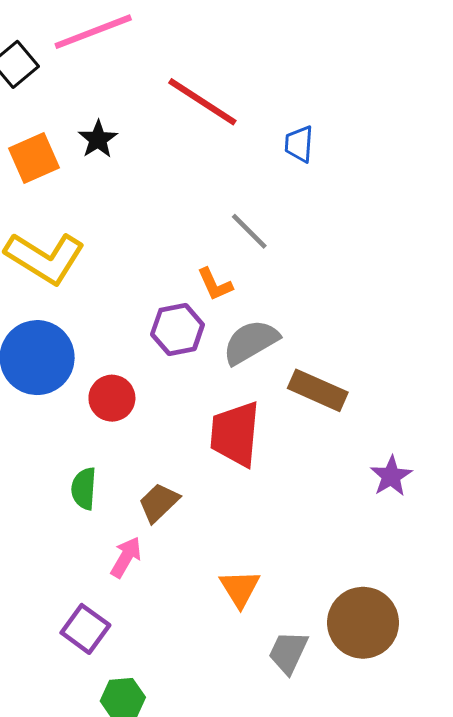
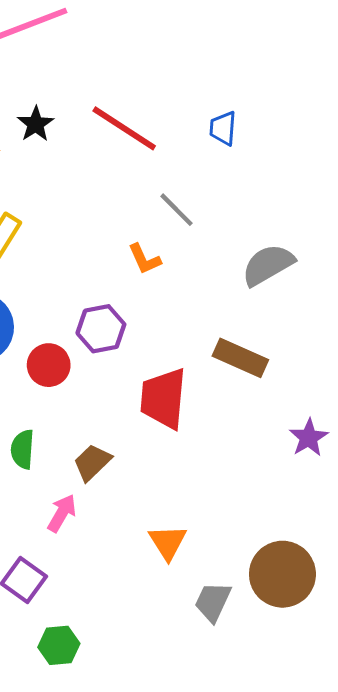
red line: (202, 102) -> (124, 128), moved
purple hexagon: (177, 330) -> (101, 329), moved
gray semicircle: (251, 342) -> (268, 265), moved

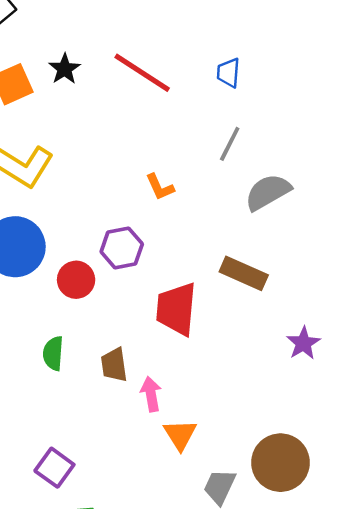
gray line: (176, 210) -> (230, 144), moved, turned 72
brown trapezoid: (92, 462) -> (114, 365), turned -54
pink arrow: (62, 513) -> (151, 394), moved, turned -40

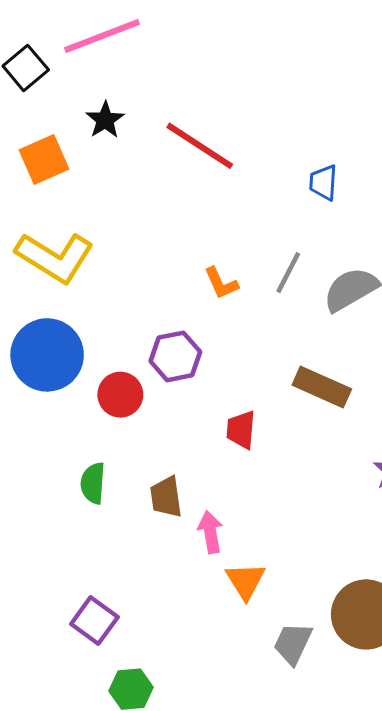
black star: (65, 69) -> (105, 120), moved
blue trapezoid: (228, 73) -> (323, 182), moved
gray line: (230, 144) -> (288, 273), moved
red trapezoid: (176, 309) -> (241, 430), size x0.6

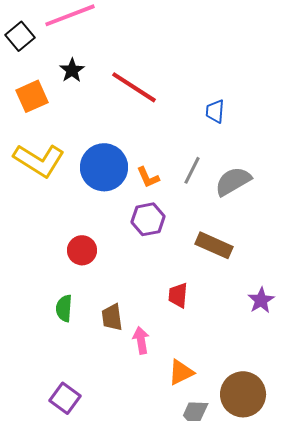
blue circle: (47, 355) -> (104, 167), moved
purple hexagon: (175, 356) -> (148, 219), moved
red trapezoid: (241, 430) -> (178, 295), moved
orange triangle: (246, 581) -> (181, 372), moved, turned 36

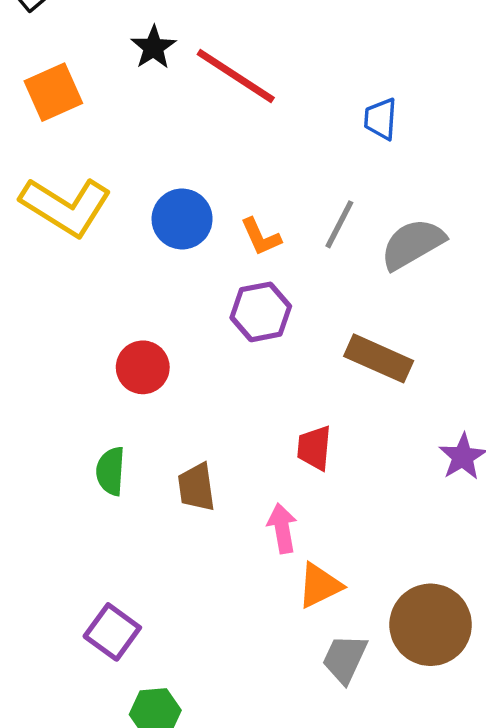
black star: (72, 70) -> (153, 47), moved
blue circle: (104, 167) -> (182, 219), size x0.7
pink arrow: (141, 340) -> (282, 528), moved

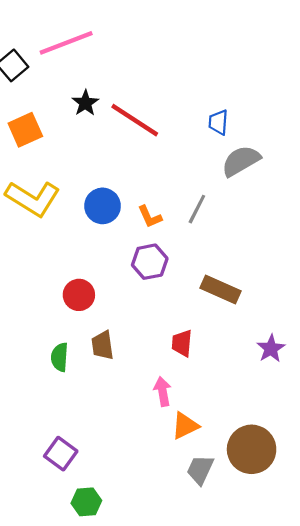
blue trapezoid: (380, 119) -> (218, 122), moved
gray semicircle: (413, 244) -> (241, 161), moved
brown trapezoid: (196, 487) -> (103, 345), moved

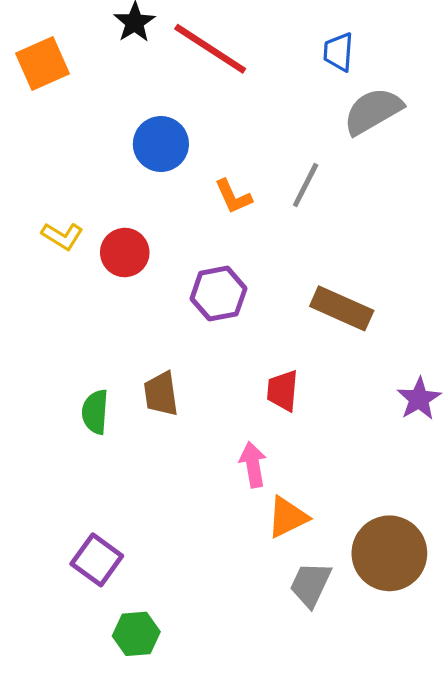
yellow L-shape: (33, 198) -> (62, 236), moved, size x0.5
blue circle: (103, 206) -> (161, 144), moved
purple hexagon: (150, 262) -> (218, 294), moved
red circle: (79, 295) -> (125, 252), moved

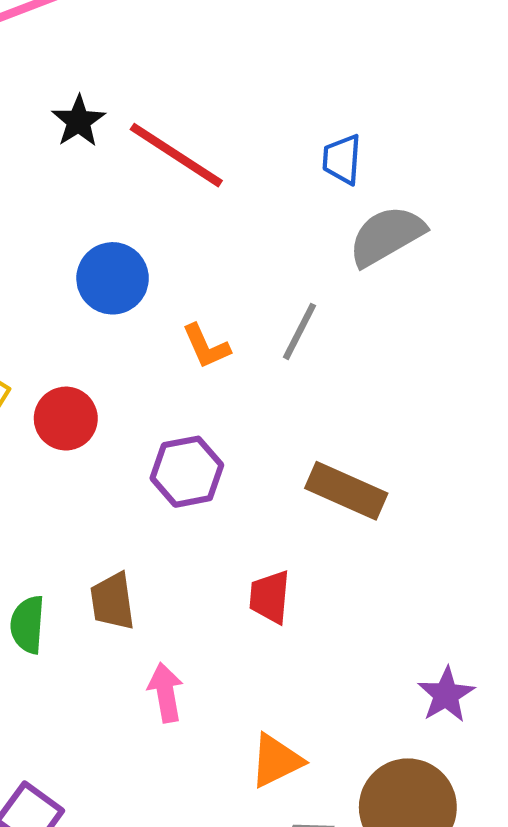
purple star: (419, 399) -> (446, 695), moved
pink arrow: (253, 465) -> (166, 693), moved

